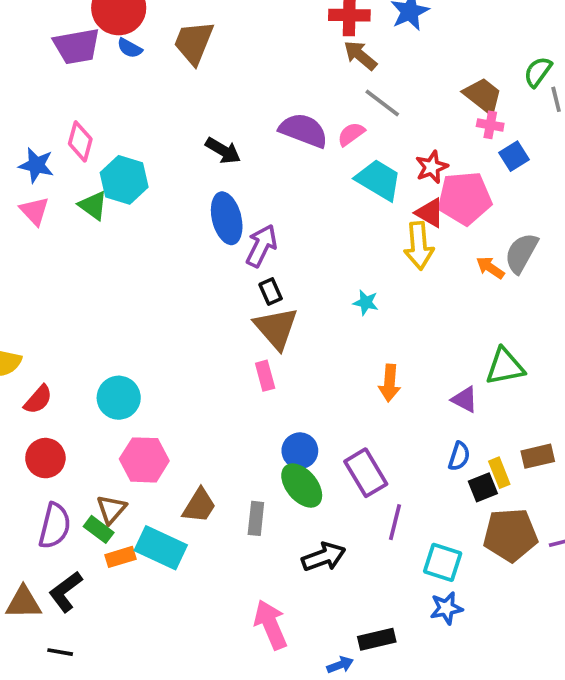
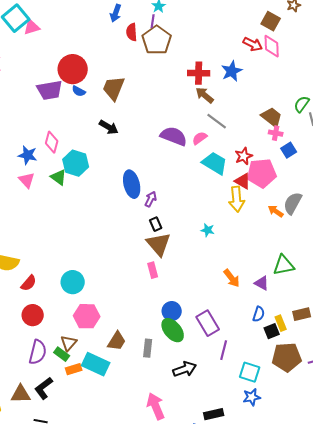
black arrow: (223, 151) -> (109, 127), moved
purple arrow: (261, 246) -> (151, 199), size x0.7
orange arrow: (390, 383) -> (232, 278), moved, turned -42

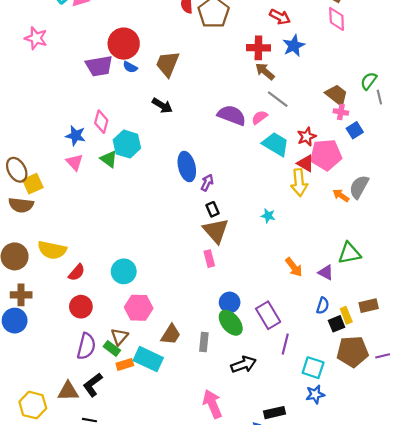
red arrow: (253, 44) -> (280, 17), moved

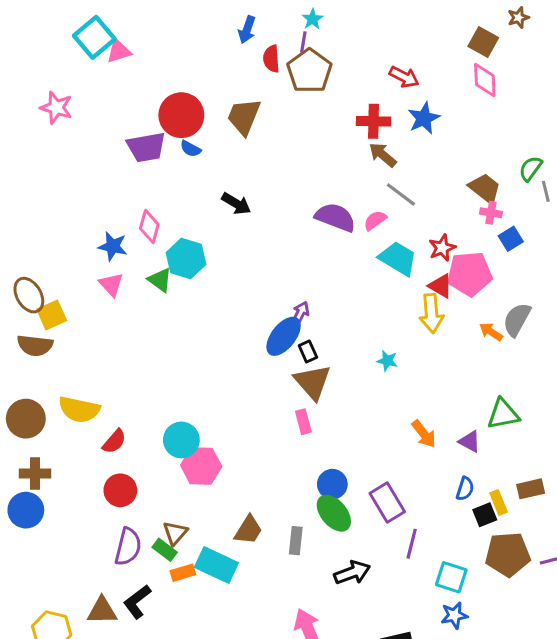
brown trapezoid: (168, 64) -> (244, 117), moved
blue ellipse: (187, 167) -> (284, 336), moved, turned 52
pink hexagon: (139, 308) -> (201, 466), moved

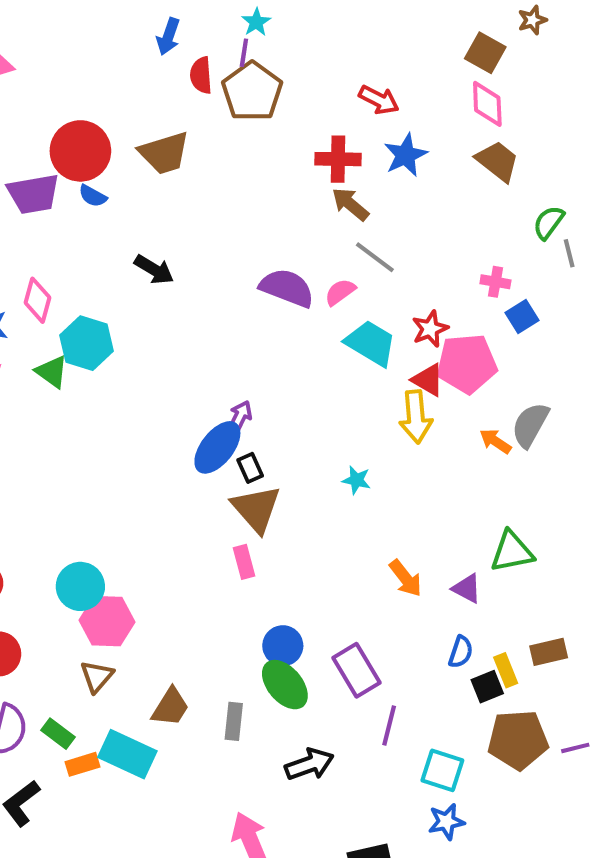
brown trapezoid: (244, 117) -> (164, 153), turned -129
brown trapezoid: (485, 188) -> (498, 161), moved
brown triangle: (175, 533) -> (97, 676), moved

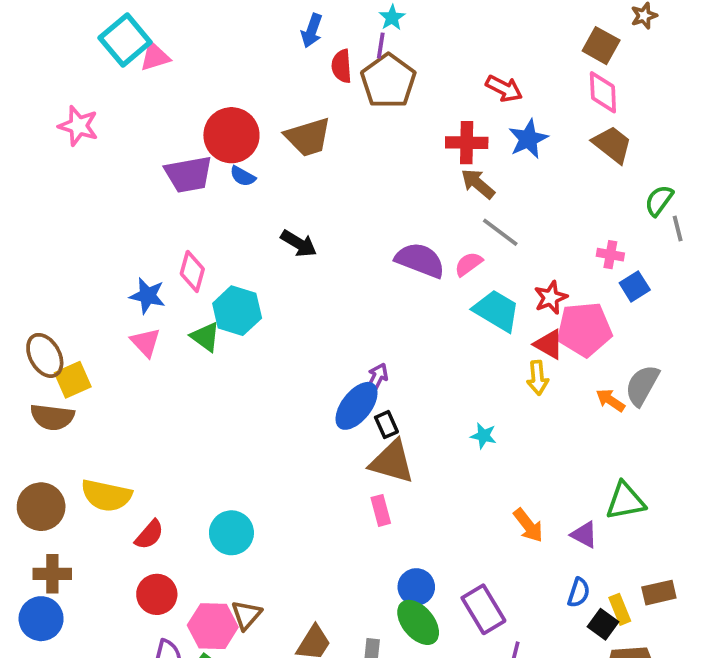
yellow arrow: (416, 417) -> (538, 378), size x0.7
brown triangle: (256, 509) -> (392, 462), turned -33
pink hexagon: (107, 621) -> (213, 626), moved
black square: (487, 687) -> (603, 624), turned -32

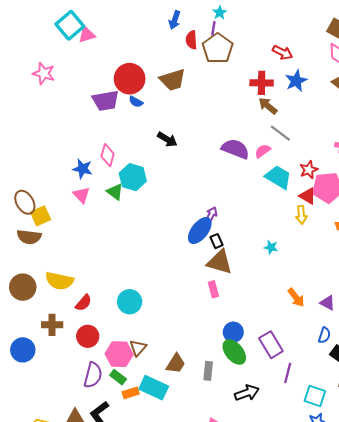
brown cross: (52, 574) -> (52, 325), moved

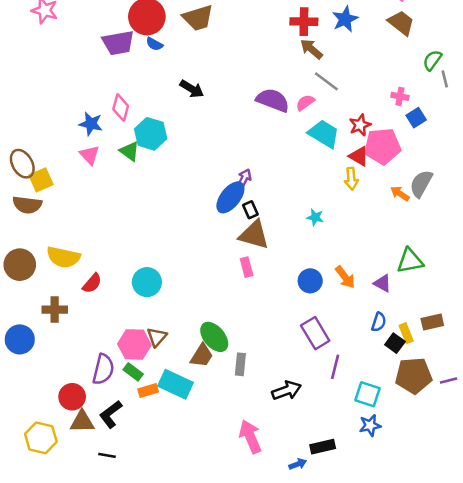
blue circle: (233, 332) -> (310, 281), moved
red circle: (88, 336) -> (72, 397), moved
green ellipse: (234, 352) -> (214, 337), moved

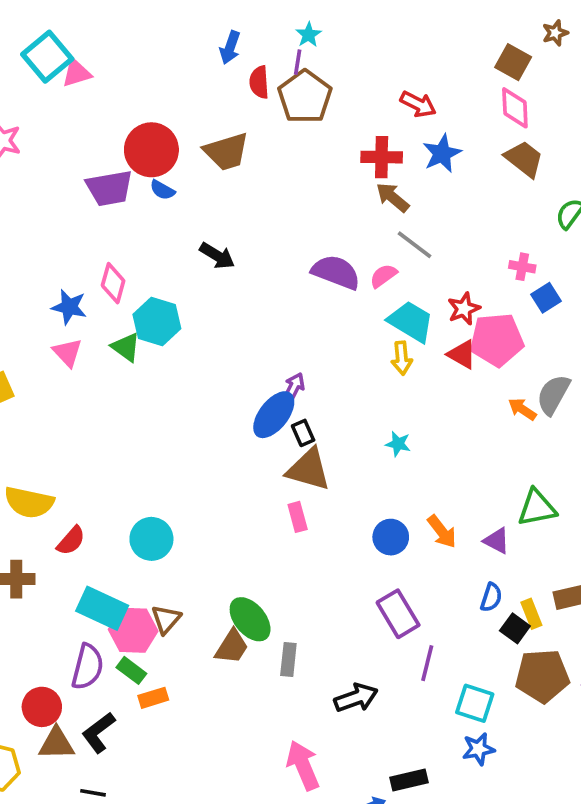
yellow arrow: (351, 179) -> (402, 358), moved
cyan rectangle: (176, 384) -> (102, 608), moved

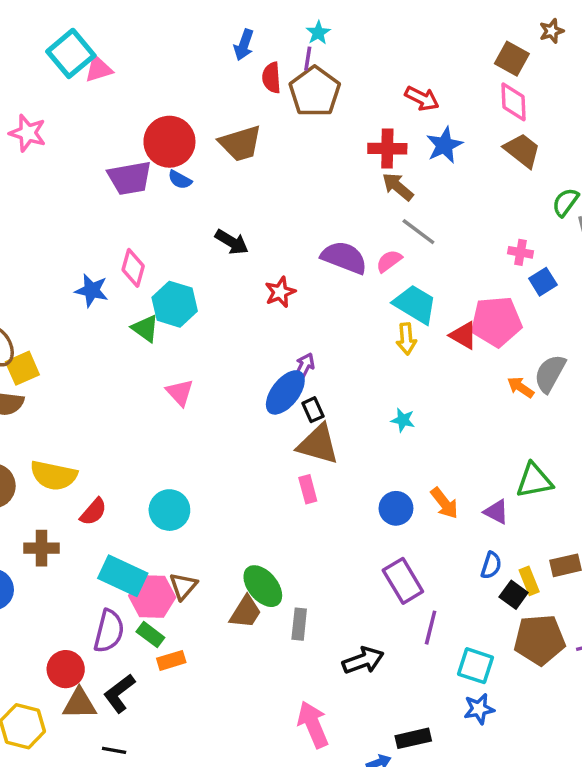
red star: (464, 309) -> (280, 292), moved
pink triangle: (67, 353) -> (180, 392), moved

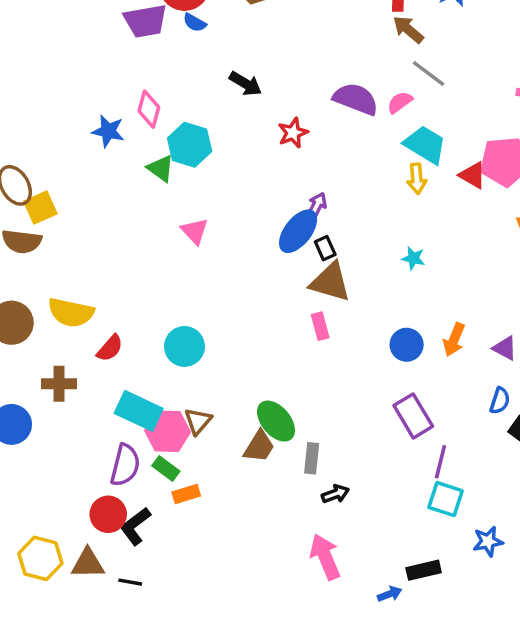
orange arrow: (444, 503) -> (454, 340), turned 60
black arrow: (363, 660) -> (335, 494), moved, size x0.7
cyan square: (476, 666) -> (446, 499), moved
red circle: (66, 669) -> (108, 514), moved
brown triangle: (80, 704) -> (88, 563), moved

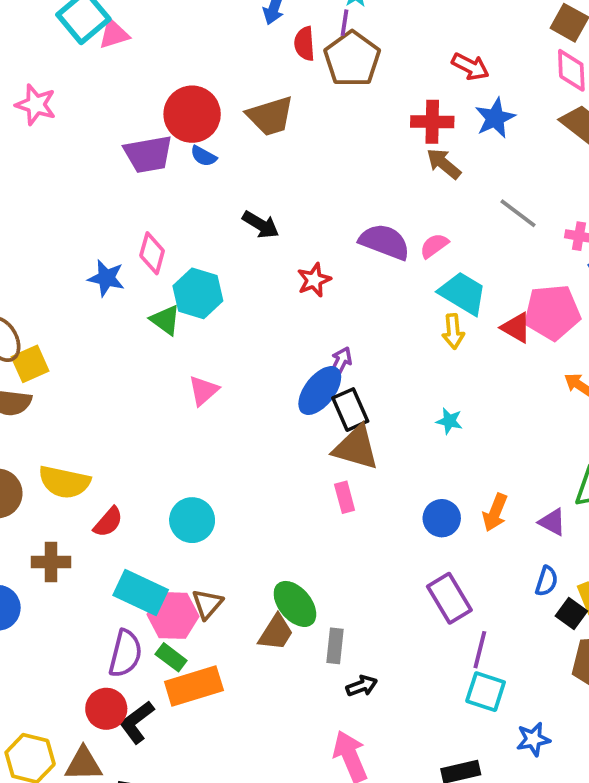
gray line: (429, 74) -> (518, 213), moved
pink triangle: (195, 231) -> (203, 391), turned 32
black rectangle: (325, 248) -> (350, 410), size x1.5
orange rectangle: (186, 494) -> (194, 686), size x1.8

